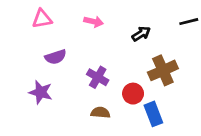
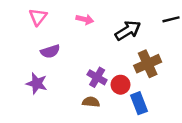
pink triangle: (42, 19) -> (38, 17), turned -42
black arrow: (141, 34) -> (128, 30), size x1.5
purple cross: (98, 77) -> (97, 77), moved

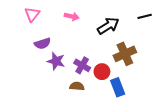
purple star: (37, 83) -> (56, 61), moved

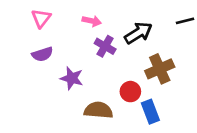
purple semicircle: (43, 43) -> (42, 54), moved
purple cross: (82, 65) -> (105, 46), moved
brown semicircle: (77, 86) -> (98, 110), size x1.5

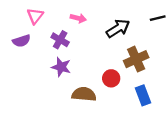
purple cross: (105, 46) -> (60, 40), moved
purple semicircle: (42, 54) -> (21, 41), moved
blue rectangle: (150, 112) -> (143, 95), moved

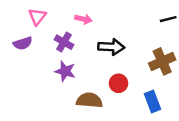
black arrow: (118, 28) -> (111, 47), moved, turned 35
brown cross: (136, 59) -> (162, 61), moved

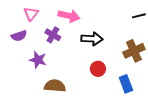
pink arrow: (83, 19) -> (69, 16), size x1.5
purple star: (65, 71) -> (38, 60), moved
brown semicircle: (89, 100) -> (55, 86), moved

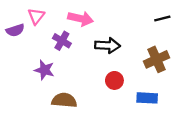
purple semicircle: (19, 36) -> (15, 30), moved
blue rectangle: (126, 84) -> (147, 98), turned -66

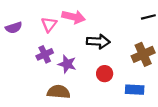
pink triangle: (36, 16) -> (49, 24), moved
purple cross: (62, 41) -> (45, 54), moved, turned 35
purple star: (44, 70) -> (67, 64), moved

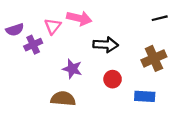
purple cross: (45, 54) -> (33, 45), moved

